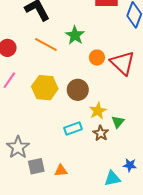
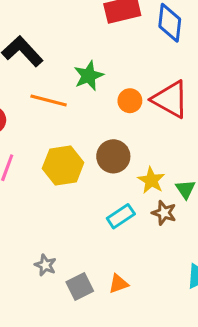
green star: (75, 35) -> (89, 76), turned 30
gray star: (18, 147) -> (45, 265), size x0.6

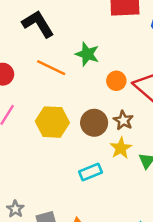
green star: (89, 76) -> (87, 54), turned 30
brown star: (164, 213) -> (123, 120), moved
gray star: (45, 265) -> (15, 209), moved

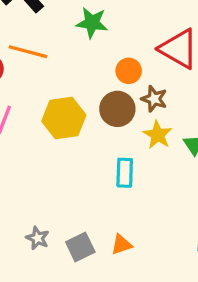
orange line: (51, 68) -> (28, 52), moved
orange circle: (116, 81) -> (129, 71), moved
cyan rectangle: (91, 172) -> (125, 173), turned -55

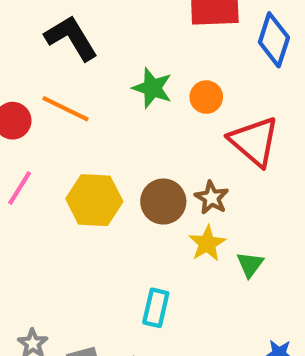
orange circle: (129, 71) -> (206, 97), moved
cyan rectangle: (125, 173) -> (156, 308), moved

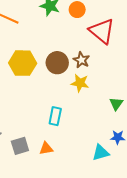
yellow star: (207, 243) -> (80, 83), turned -30
green triangle: (250, 264) -> (116, 104), moved

